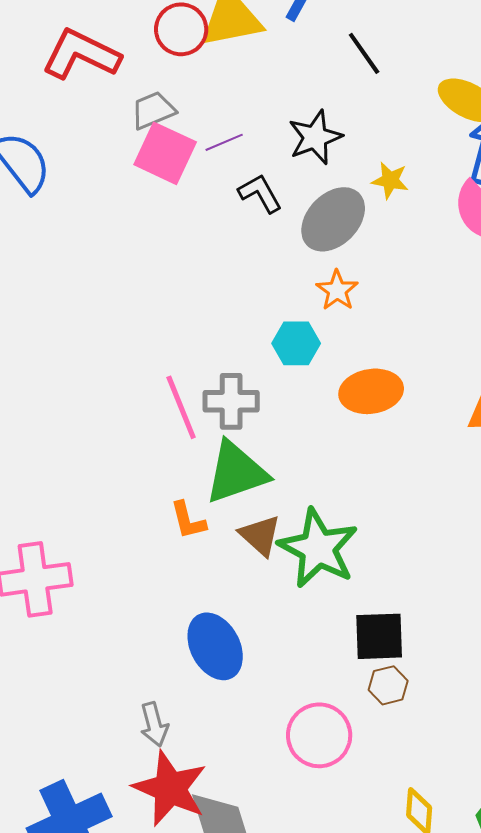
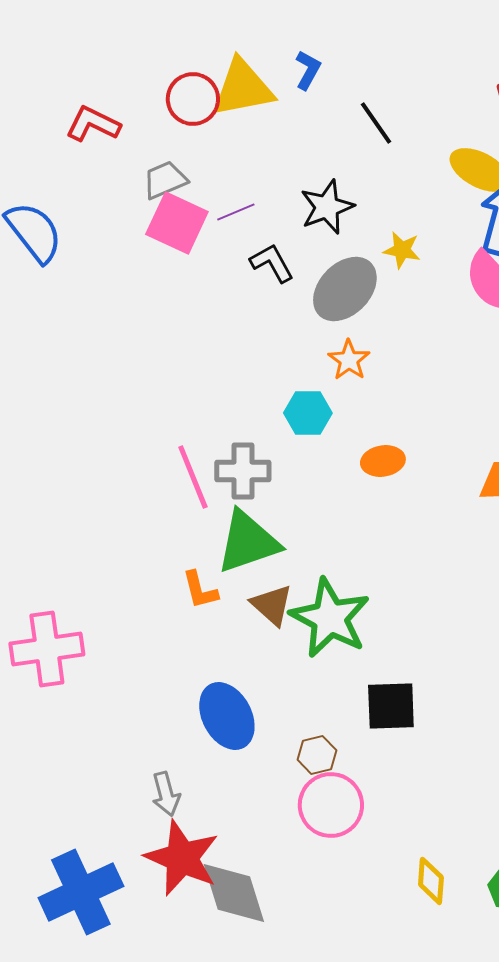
red L-shape: (81, 54) -> (93, 124), size x0.7
orange ellipse: (371, 391) -> (383, 461), size x0.7
brown hexagon: (388, 685) -> (317, 755), moved

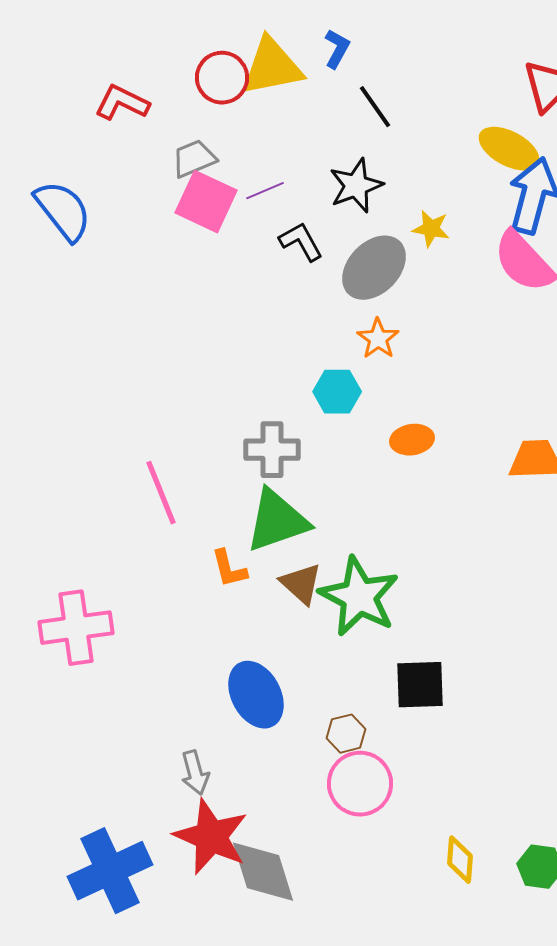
black line: (376, 123) -> (375, 107), moved
pink line: (193, 477) -> (161, 493), moved

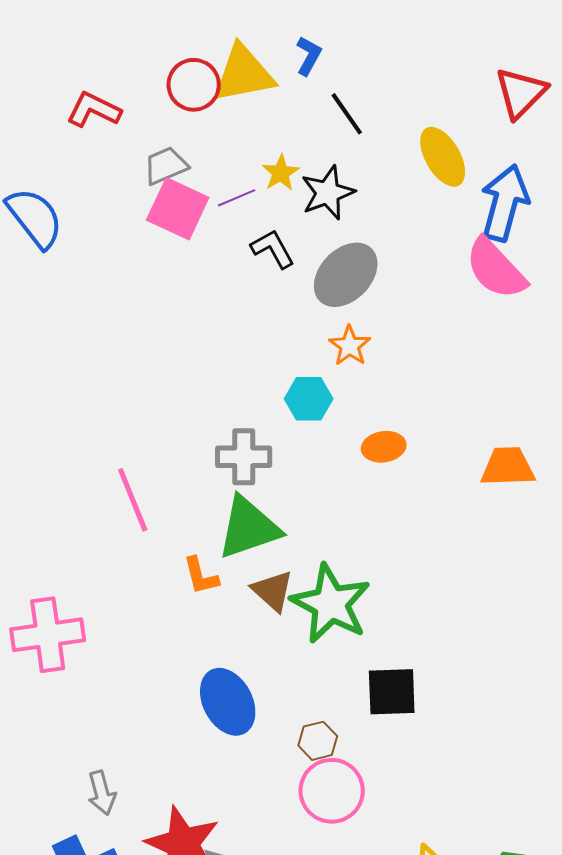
yellow ellipse: (509, 149) -> (443, 157), moved, turned 32
yellow star: (431, 229) -> (281, 173), moved, turned 30
gray arrow: (195, 773) -> (102, 793), moved

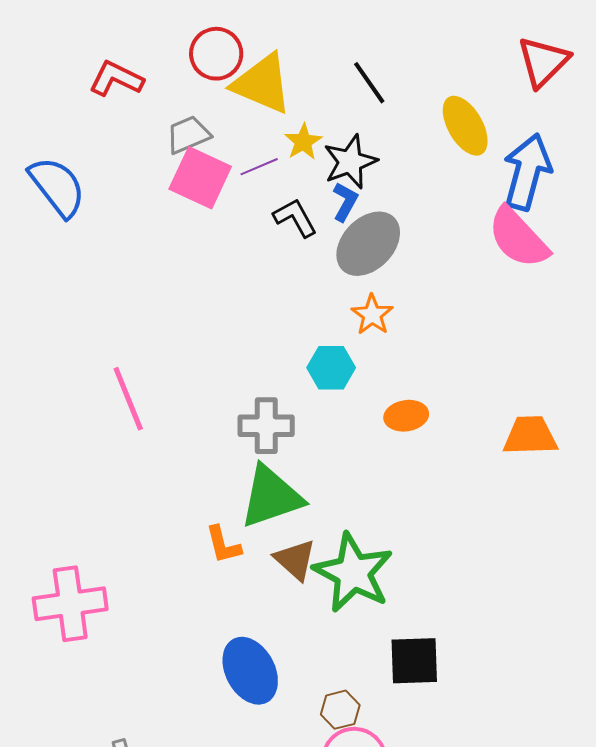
blue L-shape: (309, 56) -> (345, 202), moved
yellow triangle: (244, 74) -> (262, 84), moved, turned 34
pink line: (133, 500) -> (128, 399), moved

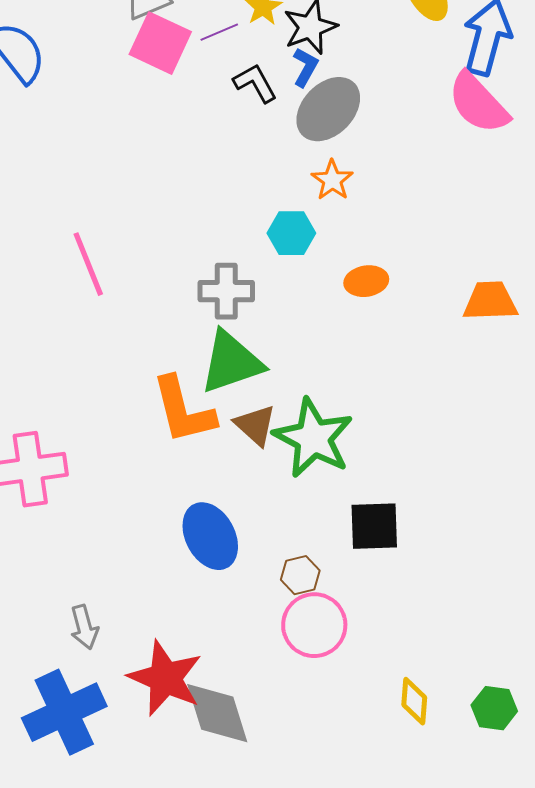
orange L-shape: (223, 545) -> (183, 410), size x1.8

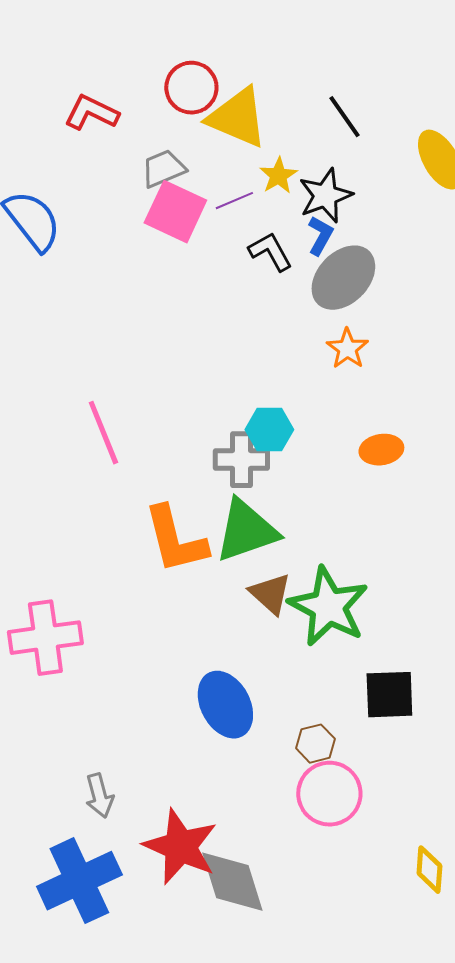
cyan hexagon: (291, 233) -> (269, 430), moved
orange L-shape: (183, 410) -> (175, 540), moved

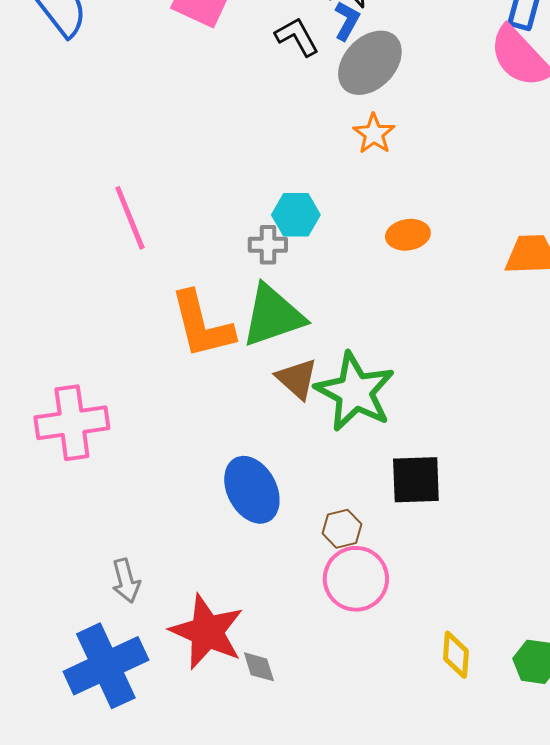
gray cross: (241, 460) -> (268, 245), size x0.7
gray diamond: (232, 882) -> (259, 667), size x0.5

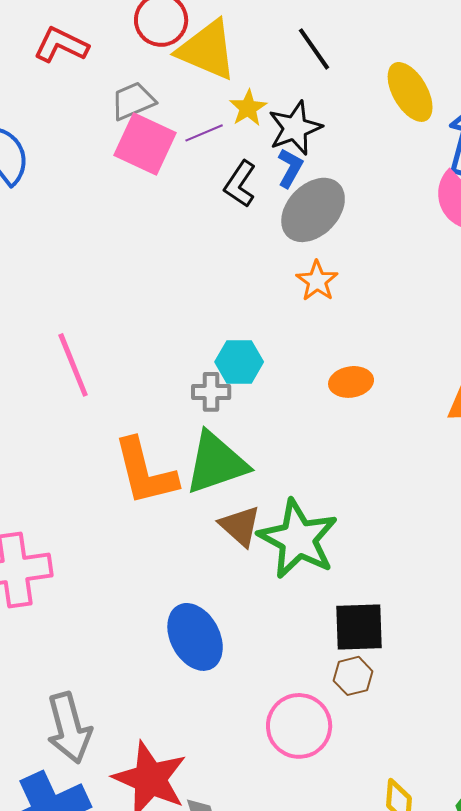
black L-shape: (297, 37) -> (240, 184), turned -117
brown hexagon: (342, 529) -> (353, 676), moved
gray arrow: (126, 581) -> (69, 728), size x1.6

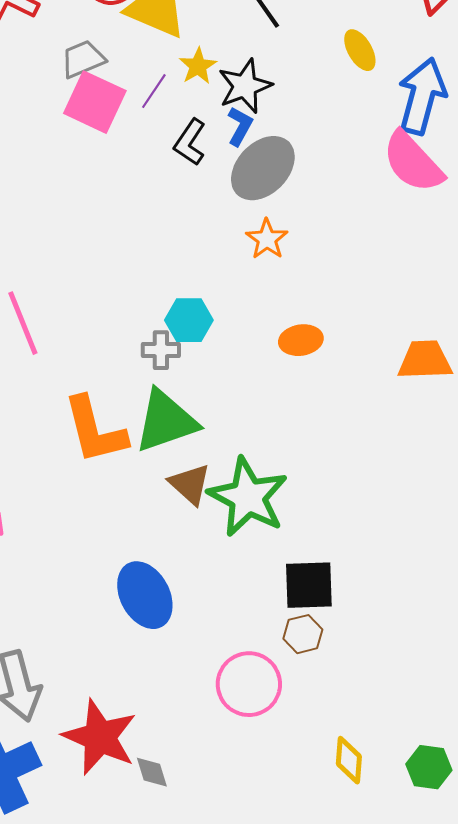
yellow ellipse: (410, 92) -> (360, 50), size x0.7
purple line: (204, 133) -> (154, 91), turned -33

